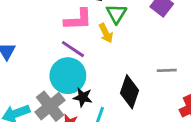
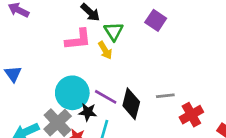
purple line: (73, 49) -> (106, 97), moved
gray line: (167, 70) -> (165, 96), moved

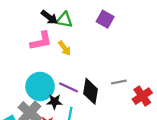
green triangle: (114, 31) -> (64, 20), moved, turned -42

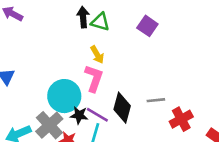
black arrow: (49, 17) -> (83, 17), turned -138
pink L-shape: (41, 41) -> (94, 78), moved, turned -65
purple line: (69, 87) -> (97, 115), moved

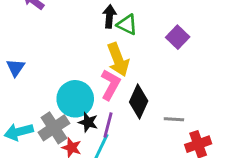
yellow arrow: (97, 55) -> (118, 60), size x1.6
black diamond: (122, 108) -> (139, 101), moved
purple line: (97, 115) -> (108, 125), turned 65

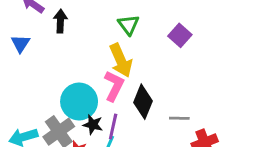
black arrow: (109, 16) -> (60, 21), moved
green triangle: (127, 25) -> (129, 25), turned 30
blue triangle: (16, 68) -> (20, 44), moved

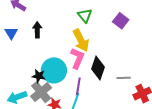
black arrow: (60, 21) -> (37, 30), moved
black star: (93, 125) -> (39, 76), moved

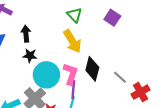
pink L-shape: (77, 58) -> (71, 74), moved
black star: (39, 76) -> (30, 56), moved
gray line: (124, 78) -> (120, 77), turned 48

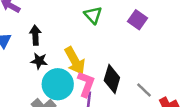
yellow arrow: (72, 41) -> (75, 61), moved

